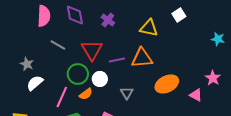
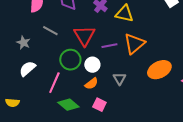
yellow triangle: (149, 28) -> (124, 14), moved
orange triangle: (142, 58) -> (134, 44), turned -35
gray star: (27, 64) -> (23, 43), moved
orange semicircle: (86, 94) -> (91, 84), moved

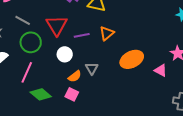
orange triangle: (134, 44) -> (107, 33), size x0.7
green circle: (70, 60) -> (31, 42), moved
orange semicircle: (91, 84) -> (75, 76), moved

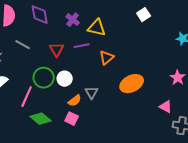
red triangle: (57, 25) -> (57, 50), size x0.7
purple line: (82, 35) -> (82, 46), moved
green circle: (31, 42) -> (44, 78), moved
pink triangle: (161, 70) -> (166, 107), moved

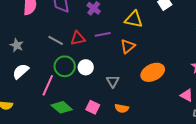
yellow triangle: (97, 28) -> (134, 19), moved
gray line: (23, 45) -> (56, 40), moved
red triangle: (57, 50) -> (78, 38), turned 49
orange semicircle: (75, 101) -> (122, 108), moved, turned 48

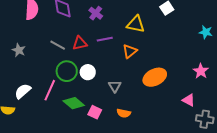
white semicircle: (21, 71) -> (23, 91), moved
green diamond: (62, 107) -> (74, 103), moved

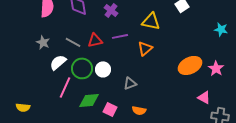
gray star: (19, 50) -> (43, 42), moved
orange ellipse: (155, 77) -> (190, 65), moved
gray triangle: (115, 86) -> (130, 83), turned 40
white semicircle: (23, 91) -> (58, 62), moved
green diamond: (74, 103) -> (89, 100), turned -45

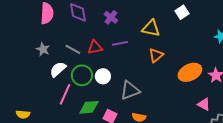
orange triangle: (145, 48) -> (156, 55), moved
gray triangle: (130, 83) -> (130, 90), size x1.5

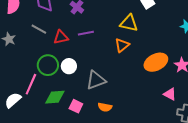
yellow triangle: (151, 28) -> (129, 23), moved
gray line: (73, 49) -> (39, 29), moved
white semicircle: (58, 69) -> (13, 100), moved

